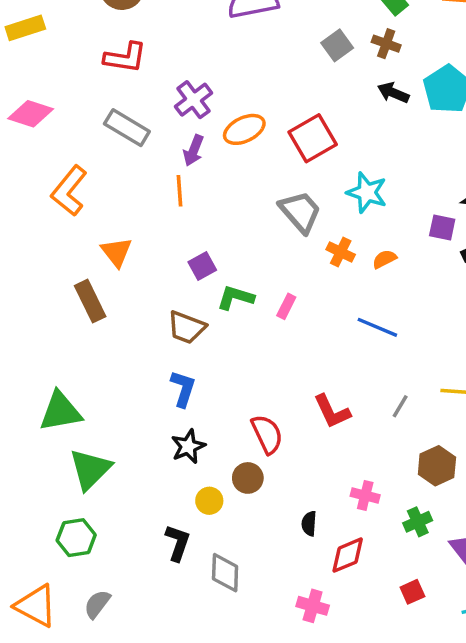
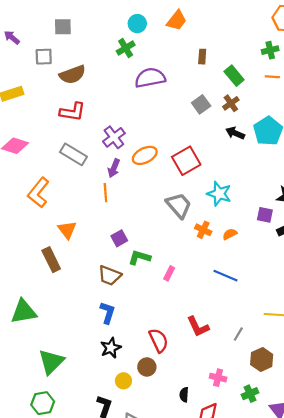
brown cross: (386, 44) -> (231, 103), turned 35
pink rectangle: (286, 306) -> (169, 273), moved
gray line: (400, 406) -> (238, 334), moved
green triangle: (60, 411) -> (24, 312), moved

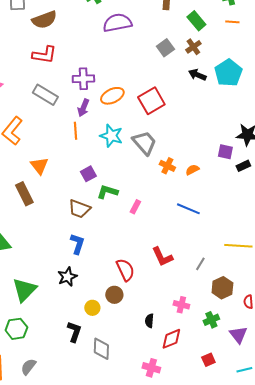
purple cross: (114, 137) -> (83, 79), turned 35
cyan star: (219, 194) -> (111, 136), moved
black star: (111, 348) -> (67, 277), moved

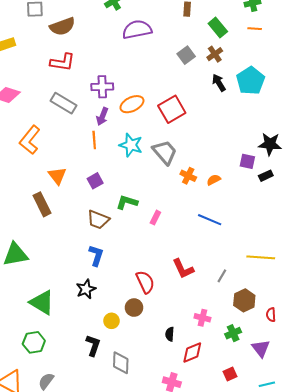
black arrow: (197, 75) -> (219, 83), turned 36
purple square: (88, 174) -> (95, 181), moved
green triangle: (24, 290) -> (42, 302), turned -44

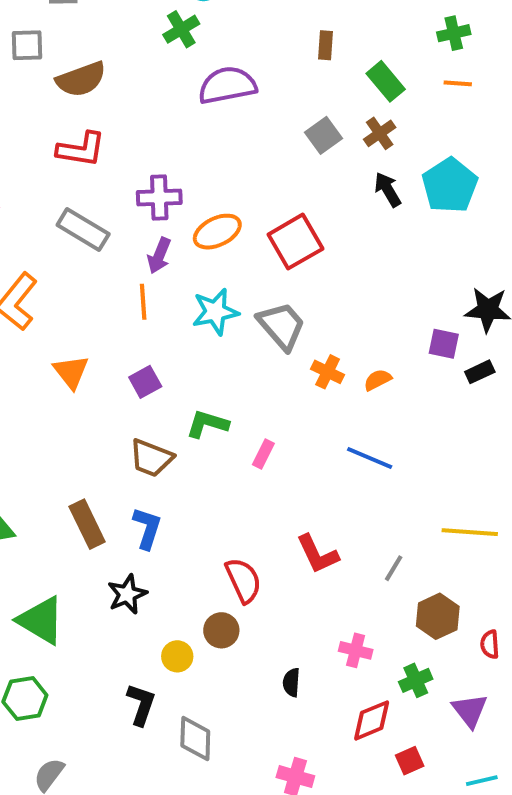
cyan star: (131, 145) -> (215, 312), turned -30
brown rectangle: (42, 204) -> (87, 524), moved
red diamond: (192, 353) -> (372, 720), moved

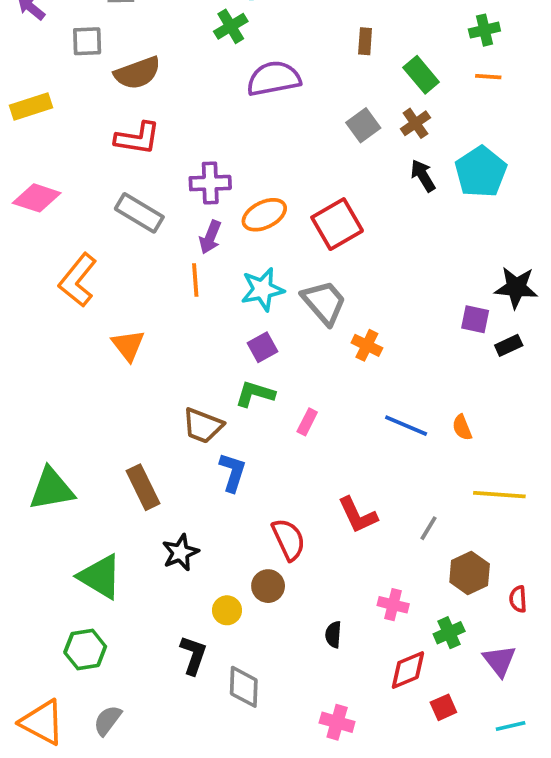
orange semicircle: (378, 380) -> (462, 427), moved, turned -85
purple square: (145, 382) -> (262, 347), moved
blue L-shape: (147, 528) -> (233, 472), moved

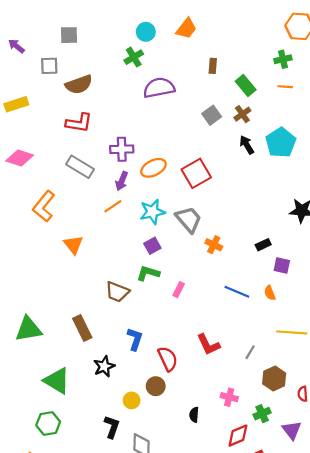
orange line: (195, 280) -> (113, 206), turned 60
purple square: (475, 319) -> (282, 266), moved
black rectangle: (509, 345) -> (263, 245), moved
blue L-shape: (233, 472) -> (135, 339), moved

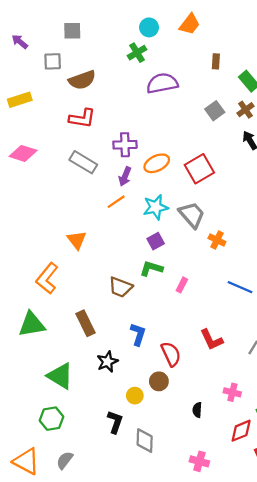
orange L-shape: (44, 206) -> (47, 278), moved

